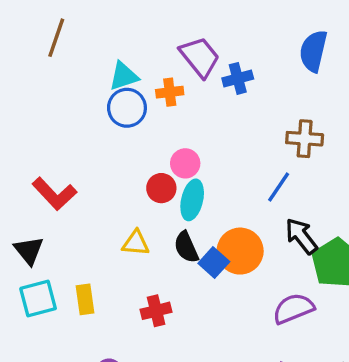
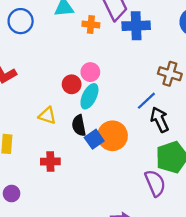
blue cross: (238, 78) -> (136, 26), size x1.4
blue circle: (127, 108) -> (21, 21), moved
black arrow: (301, 236) -> (160, 120), moved
purple semicircle: (293, 309) -> (155, 183), moved, turned 76

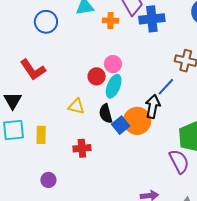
black arrow: (160, 120) -> (153, 106), moved, turned 40

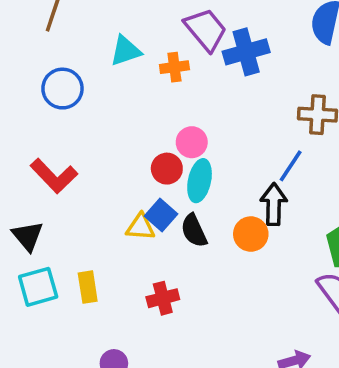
orange circle: (137, 121) -> (251, 234), size x0.7
blue square: (121, 125) -> (161, 215), moved

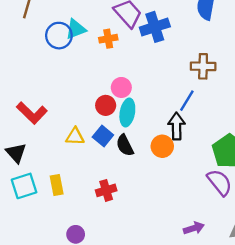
blue circle: (62, 89) -> (59, 36), moved
yellow triangle: (140, 227) -> (75, 136), moved

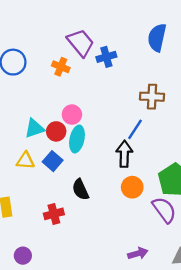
blue cross: (155, 27) -> (106, 57), size x0.7
cyan triangle: (76, 29) -> (34, 128), moved
orange cross: (108, 39) -> (61, 67), turned 30
black semicircle: (125, 145) -> (80, 190), moved
orange circle: (162, 146) -> (132, 187), moved

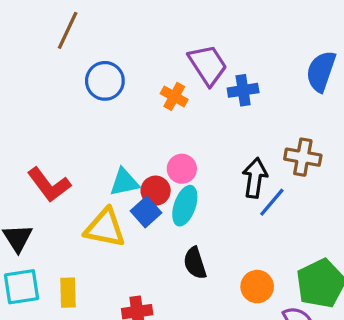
black arrow: (124, 154) -> (255, 178), moved
yellow triangle: (25, 161) -> (105, 228), size x1.5
blue square: (53, 161) -> (146, 212), moved
black semicircle: (80, 190) -> (195, 263), moved

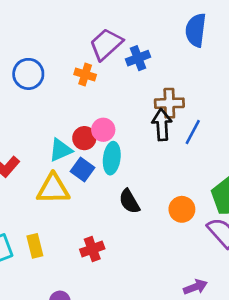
purple trapezoid: (208, 65) -> (106, 44), turned -87
brown cross: (303, 157) -> (169, 103), moved
red circle: (156, 191) -> (84, 138), moved
blue line: (272, 202) -> (193, 132), moved

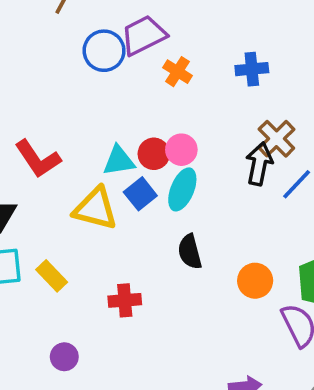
purple trapezoid: (106, 44) -> (144, 35), moved
brown cross: (169, 103) -> (276, 139), turned 32
yellow rectangle: (35, 246) -> (52, 276), turned -45

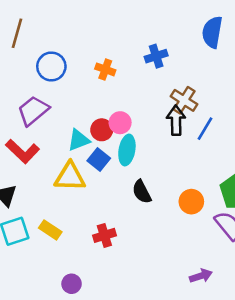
purple trapezoid: (144, 35) -> (33, 111), moved

